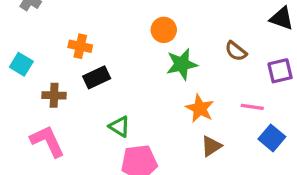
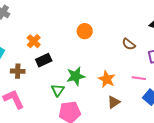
orange cross: (80, 46) -> (34, 41), turned 32
green star: (182, 64) -> (76, 76), moved
green triangle: (120, 126) -> (58, 90), turned 32

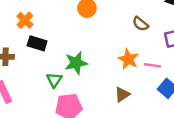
black rectangle: (44, 60) -> (37, 43), turned 42
orange star: (107, 79) -> (128, 59), moved

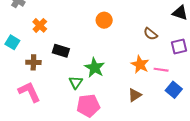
orange cross: (25, 20) -> (40, 25), moved
green star: (76, 63) -> (95, 68), turned -30

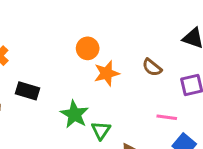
orange star: (140, 64) -> (107, 73), moved, turned 30
green triangle: (76, 82) -> (101, 130), moved

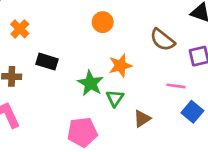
brown semicircle: (152, 67) -> (162, 40), size x1.4
orange star: (107, 73) -> (120, 66), moved

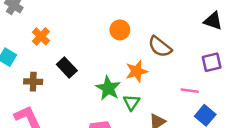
brown semicircle: (162, 40) -> (160, 47), moved
black rectangle: (47, 62) -> (67, 67), turned 30

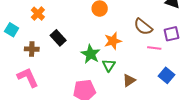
brown semicircle: (160, 47) -> (143, 27), moved
pink line: (190, 91) -> (154, 48), moved

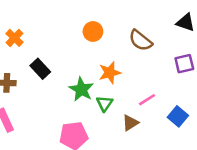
brown semicircle: (143, 27) -> (141, 40), moved
pink line: (154, 48) -> (147, 100), moved, turned -40

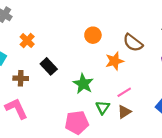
orange star: (110, 73) -> (115, 61), moved
pink line: (147, 100) -> (124, 92), moved
green triangle: (105, 104) -> (103, 107), moved

